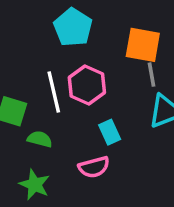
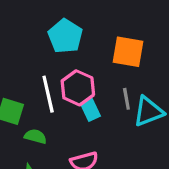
gray line: (152, 75) -> (126, 99), moved
cyan rectangle: (110, 132) -> (90, 110), moved

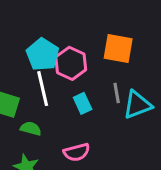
cyan pentagon: (65, 36) -> (43, 54), moved
pink hexagon: (78, 88) -> (71, 63), moved

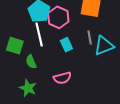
green semicircle: (31, 129) -> (31, 62), turned -128

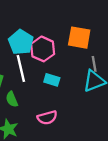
gray line: (90, 38) -> (94, 64), moved
cyan rectangle: (66, 45) -> (52, 80), turned -48

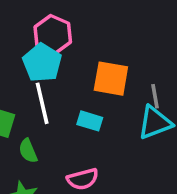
orange square: (79, 38) -> (111, 79), moved
pink hexagon: (43, 49) -> (53, 35), moved

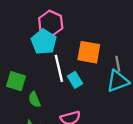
white line: (42, 103) -> (59, 68), moved
cyan rectangle: (90, 121) -> (75, 80), turned 42

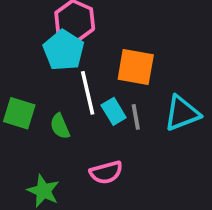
gray line: (118, 64) -> (136, 117), moved
green semicircle: (34, 100) -> (60, 126), moved

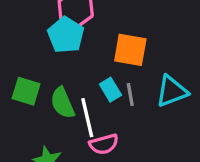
white line: (88, 93) -> (87, 118), moved
green semicircle: (60, 126) -> (62, 103), size x1.4

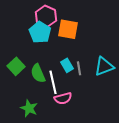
orange square: (130, 50) -> (68, 29), moved
green square: (26, 91) -> (16, 66), turned 30

